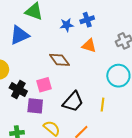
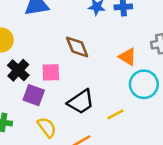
orange triangle: (89, 46) -> (128, 57), moved
yellow line: (102, 105) -> (116, 114), turned 40

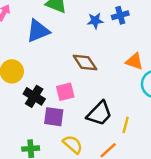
yellow line: (116, 114) -> (126, 125), moved, turned -35

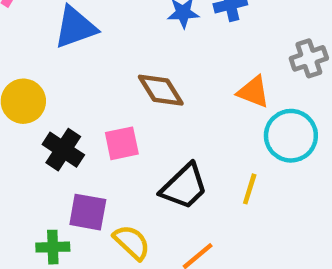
purple square: (54, 117) -> (88, 212), moved
yellow line: (126, 125) -> (250, 189), moved

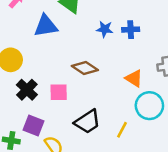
brown diamond: (161, 90) -> (85, 68), turned -35

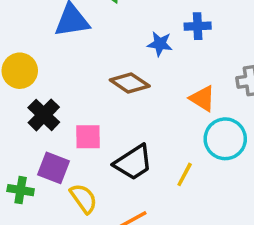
blue star: (105, 29) -> (160, 44), moved
pink square: (59, 92) -> (88, 137), moved

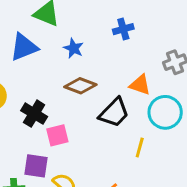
blue star: (160, 44) -> (74, 48), moved, turned 30
black cross: (44, 115) -> (34, 114), moved
black trapezoid: (133, 162) -> (114, 113), moved

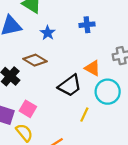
brown diamond: (80, 86) -> (35, 60), moved
pink square: (57, 135) -> (28, 109), moved, turned 35

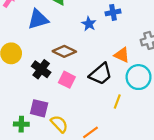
blue star: (48, 33) -> (89, 24), moved
pink square: (28, 109) -> (67, 80), moved

